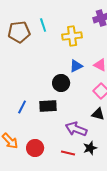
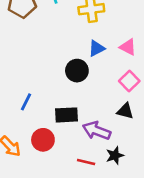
black rectangle: (48, 106) -> (67, 115), moved
red circle: (35, 148) -> (43, 140), moved

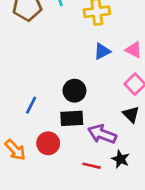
black circle: (77, 71) -> (74, 91), moved
black triangle: (125, 111) -> (131, 114), turned 30
black star: (115, 155) -> (121, 159), turned -30

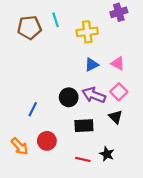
black rectangle: (72, 118) -> (84, 126), moved
purple arrow: (102, 134) -> (94, 95), moved

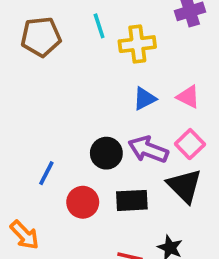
cyan line: (56, 20) -> (99, 26), moved
black triangle: (116, 117) -> (185, 186), size x1.5
red circle: (47, 141) -> (83, 202), moved

